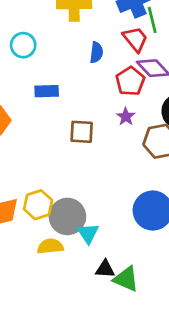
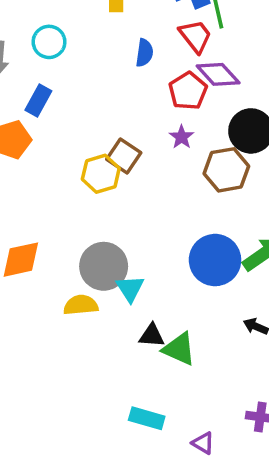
blue rectangle: (47, 91) -> (38, 101), moved, turned -60
brown square: (82, 132) -> (124, 156), turned 30
yellow hexagon: (38, 205) -> (101, 174), moved

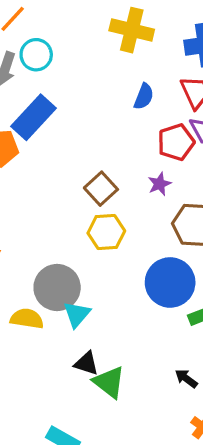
cyan circle: (49, 42) -> (36, 55), moved
blue rectangle: (38, 101) -> (33, 117), size x1.5
yellow hexagon: (101, 174) -> (106, 232), moved
blue circle: (215, 260) -> (170, 282), moved

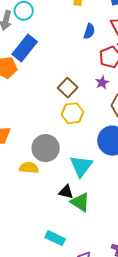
cyan triangle: (77, 314) -> (81, 166), moved, size x1.4

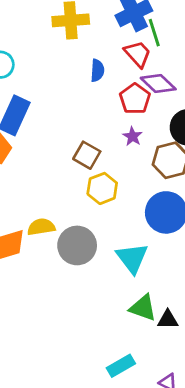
yellow semicircle: (29, 168) -> (41, 227), moved
black triangle: (66, 192) -> (168, 320), moved
cyan rectangle: (55, 238) -> (121, 366), turned -42

